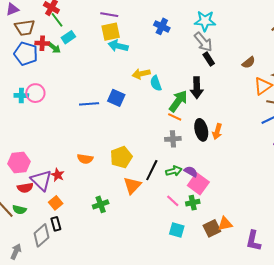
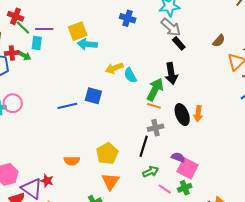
purple line: (109, 15) -> (44, 29), moved
cyan rectangle: (68, 37) -> (37, 43), turned -40
black line: (152, 170) -> (144, 146), moved
green arrow: (174, 171) -> (151, 172), moved
orange triangle: (132, 185) -> (110, 181), moved

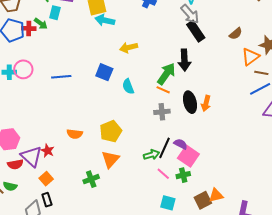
black rectangle: (179, 43) -> (196, 31), size x1.5
red cross: (12, 53) -> (29, 28), moved
cyan semicircle: (130, 75) -> (128, 86), moved
blue line: (67, 106) -> (61, 77), moved
black line: (144, 146) -> (165, 148), moved

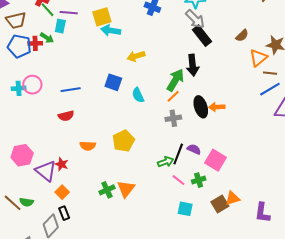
orange line: (163, 90) -> (173, 96), turned -64
orange arrow: (206, 103) -> (217, 107), turned 77
pink square: (188, 156) -> (216, 160), moved
orange triangle: (110, 159) -> (126, 189), moved
red semicircle: (15, 164) -> (66, 116), moved

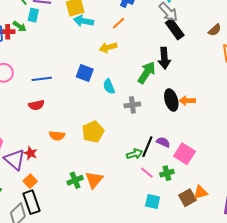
orange line: (173, 96) -> (119, 23), moved
gray cross: (173, 118) -> (132, 105), moved
black rectangle: (64, 213) -> (32, 202), size x1.6

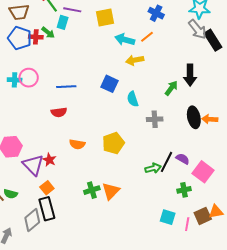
cyan arrow: (83, 21) -> (125, 40), moved
black rectangle: (175, 29) -> (213, 40), moved
green arrow: (147, 73) -> (171, 88), size x0.7
pink line: (147, 173) -> (187, 224), moved, turned 56

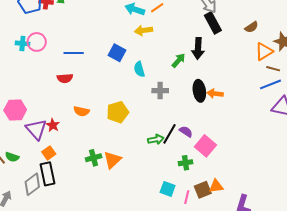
black rectangle: (213, 40) -> (213, 23), moved

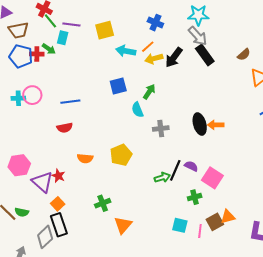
yellow arrow: (144, 30) -> (154, 59), moved
black arrow: (198, 48) -> (174, 57), moved, turned 40
blue square: (117, 53) -> (118, 86), moved, turned -36
green arrow: (179, 60) -> (149, 92), moved
orange triangle: (112, 160) -> (123, 225), moved

